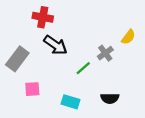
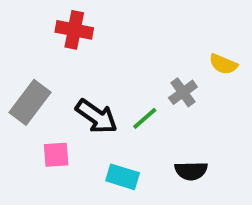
yellow semicircle: (128, 37) -> (223, 64), turned 77
black arrow: (55, 45) -> (96, 116), moved

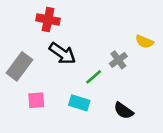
black arrow: (96, 116) -> (62, 53), moved
black semicircle: (191, 171) -> (124, 111), turned 36
cyan rectangle: (123, 177) -> (79, 103), moved

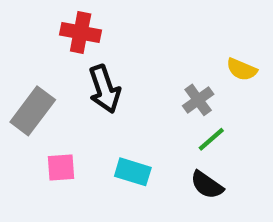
black arrow: (62, 53) -> (104, 89), turned 36
green line: (94, 77) -> (211, 139), moved

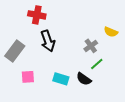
black semicircle: (207, 185) -> (84, 79), moved

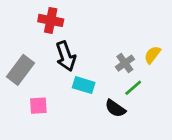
yellow semicircle: (111, 32) -> (152, 55), moved, turned 104
cyan rectangle: (61, 79) -> (84, 85), moved

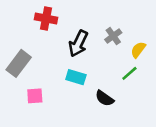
black arrow: (66, 56) -> (78, 43), moved, turned 45
gray cross: (125, 63) -> (113, 36), moved
green line: (133, 88) -> (129, 73), moved

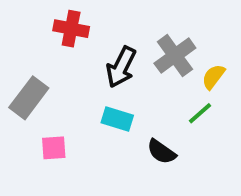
gray cross: (113, 36) -> (175, 56), size x1.5

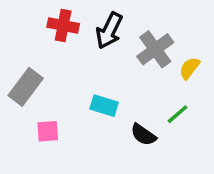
black arrow: (121, 67) -> (109, 31), moved
green line: (200, 113) -> (177, 114), moved

